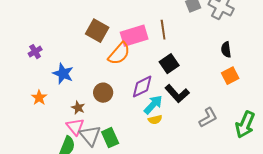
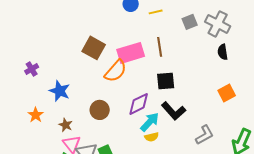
black semicircle: (226, 50) -> (223, 52), moved
black square: (169, 64) -> (166, 81), turned 30
brown star: (78, 108) -> (66, 125), moved

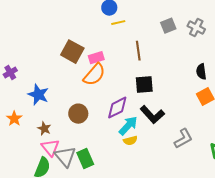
yellow line: (156, 12) -> (118, 23), moved
gray cross: (218, 24) -> (196, 28), size x0.7
black semicircle: (223, 52) -> (201, 72), moved
pink rectangle: (131, 53) -> (96, 58), moved, size x0.6

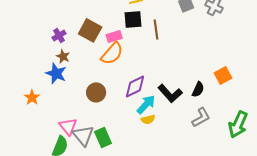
black semicircle: (201, 72) -> (198, 89), moved, turned -147
purple cross: (10, 73) -> (59, 35), moved
black square: (144, 85) -> (133, 19), moved
brown star: (44, 129) -> (63, 56), moved

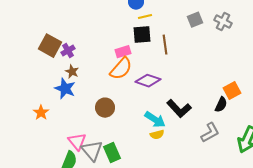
brown square: (90, 30) -> (50, 46), moved
purple diamond: (135, 86) -> (148, 81), moved, turned 45
black semicircle: (198, 89) -> (221, 105), moved
cyan arrow: (146, 104) -> (155, 120), turned 80

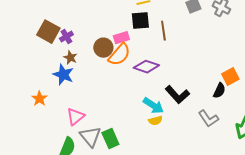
brown circle: (105, 108) -> (103, 48), moved
gray L-shape: (210, 133) -> (208, 119), turned 85
pink triangle: (77, 142) -> (75, 117), moved, turned 30

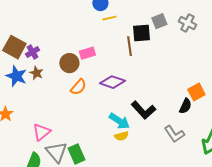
black square: (140, 21) -> (141, 33), moved
orange semicircle: (119, 55) -> (78, 87), moved, size x0.7
blue star: (63, 75) -> (16, 76), moved

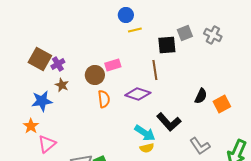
brown line: (129, 46) -> (155, 70), moved
blue star: (16, 76) -> (42, 101), moved, turned -30
orange semicircle: (78, 87) -> (104, 99), turned -48
black semicircle: (185, 106) -> (201, 96), moved
pink triangle: (41, 132) -> (47, 144), moved

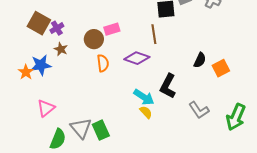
black L-shape: (169, 122) -> (168, 86), turned 70
orange star: (31, 126) -> (26, 72), moved
yellow semicircle: (147, 148) -> (146, 112), turned -120

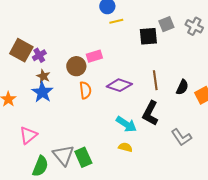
brown line: (154, 34) -> (155, 80), moved
blue star: (41, 65) -> (42, 92), moved, turned -30
yellow semicircle: (146, 112) -> (125, 147), moved, turned -32

